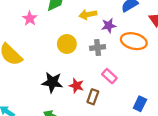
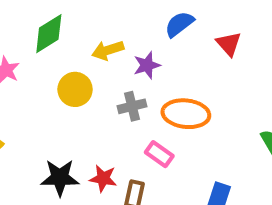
orange ellipse: (134, 41) -> (186, 114), moved
yellow circle: (67, 44) -> (75, 89), moved

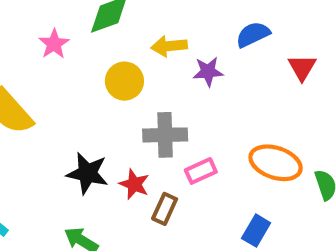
gray cross: (132, 106) -> (165, 135), moved, size x1.4
orange ellipse: (186, 114) -> (276, 163), moved
pink rectangle: (159, 154) -> (201, 171), turned -72

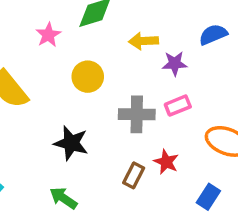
yellow circle: (124, 81) -> (88, 77), moved
pink rectangle: (201, 171) -> (178, 106), moved
red star: (134, 184) -> (166, 162), moved

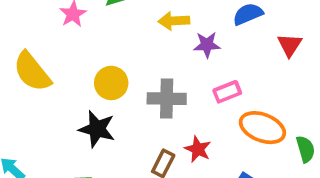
yellow circle: (88, 77) -> (111, 83), moved
pink rectangle: (178, 106) -> (227, 92), moved

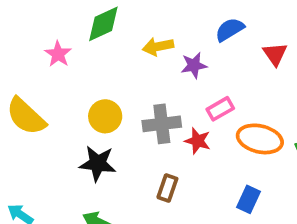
red star: (198, 149) -> (198, 141), moved

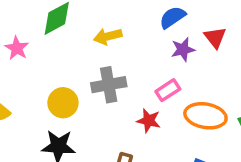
purple star: (194, 65) -> (183, 50), moved
gray cross: (162, 124) -> (109, 85), moved

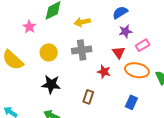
red triangle: (215, 37) -> (119, 52), moved
pink rectangle: (168, 90) -> (143, 45), moved
yellow circle: (63, 103) -> (49, 52), moved

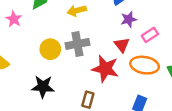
yellow circle: (49, 52) -> (50, 49), moved
red star: (104, 72) -> (105, 69), size x1.6

